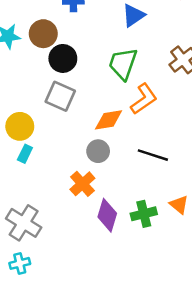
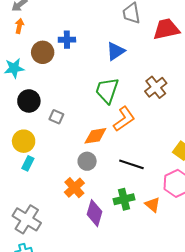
brown circle: (43, 34) -> (43, 52), moved
black circle: (63, 58) -> (29, 101), moved
gray square: (60, 96) -> (56, 117), size x0.6
green cross: (144, 214) -> (124, 199), moved

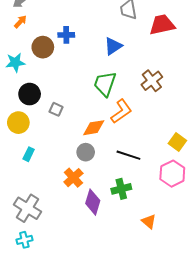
orange arrow: (19, 26) -> (20, 22), turned 32
yellow circle: (24, 141) -> (18, 123), moved
orange triangle: (153, 205) -> (149, 221), moved

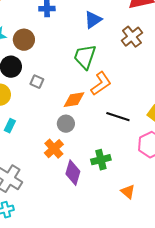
brown circle: (43, 47) -> (24, 40), moved
brown cross: (152, 81) -> (132, 37), moved
black line: (128, 155) -> (118, 117), moved

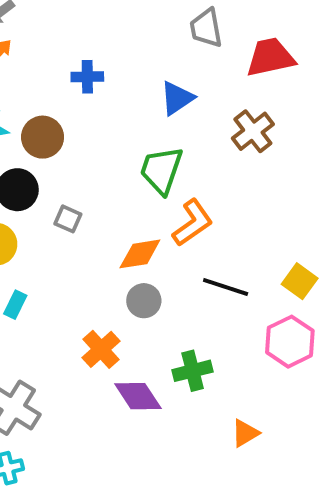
gray circle: (66, 124) -> (144, 301), moved
purple diamond: (73, 173) -> (138, 396), turned -50
orange triangle: (128, 192) -> (245, 433), turned 49

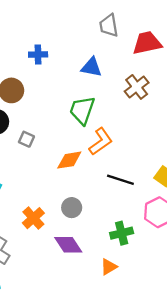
blue triangle: (177, 98) -> (91, 67), turned 45
gray circle: (144, 301) -> (72, 208), moved
orange cross: (101, 349) -> (33, 218), moved
green cross: (193, 371) -> (122, 233), moved
orange triangle: (245, 433) -> (109, 267), moved

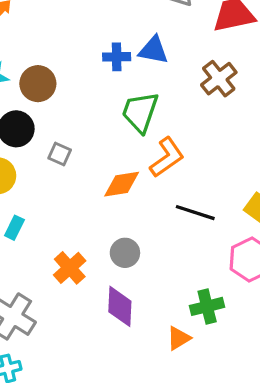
blue cross: (38, 55) -> (117, 57), moved
green cross: (122, 233) -> (207, 306), moved
purple diamond: (68, 245) -> (120, 306), turned 36

